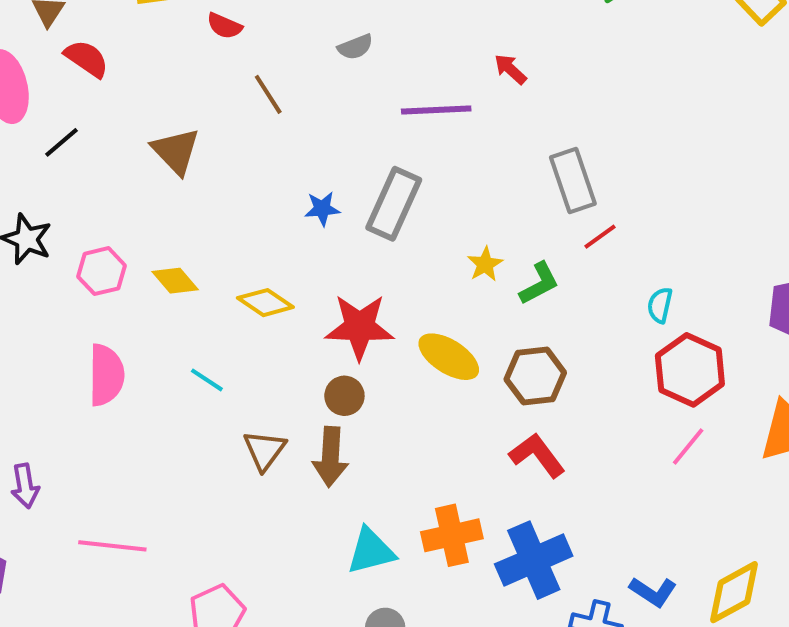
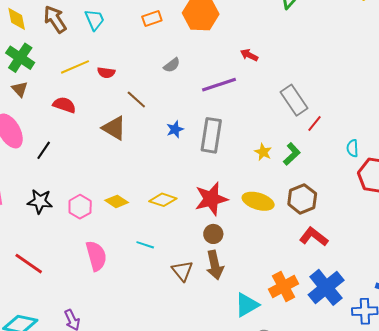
red semicircle: (87, 59) -> (64, 105), moved
brown triangle: (176, 151) -> (114, 128), moved
blue star: (322, 209) -> (175, 129), moved

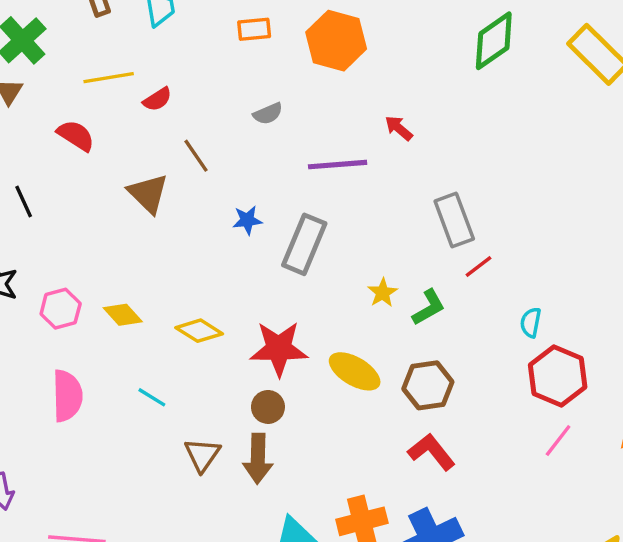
red semicircle: (106, 73) -> (157, 99), turned -54
black line: (44, 150) -> (24, 202), turned -72

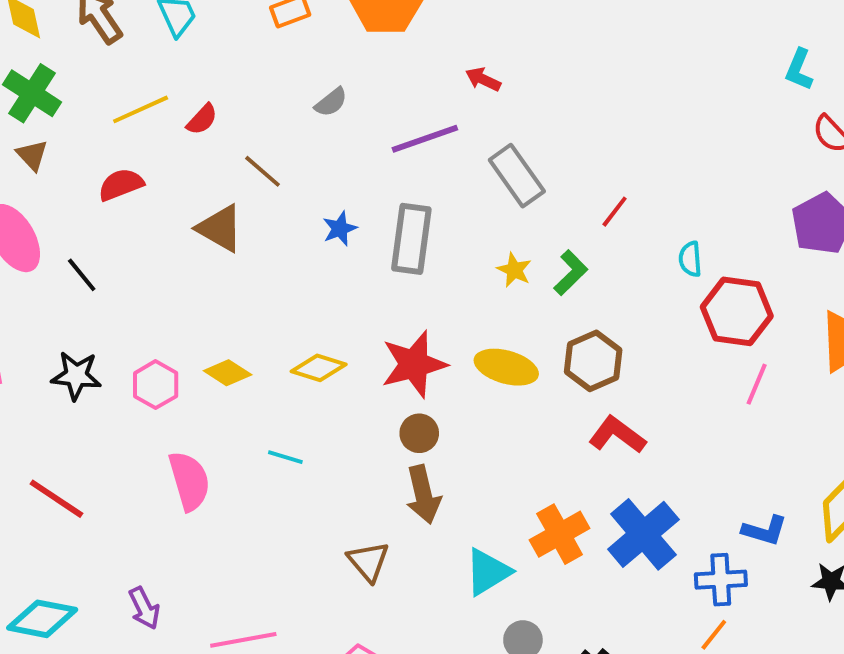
red semicircle: (76, 135) -> (121, 185), turned -39
gray rectangle: (454, 220) -> (517, 176), moved
brown triangle: (202, 455) -> (368, 561), moved

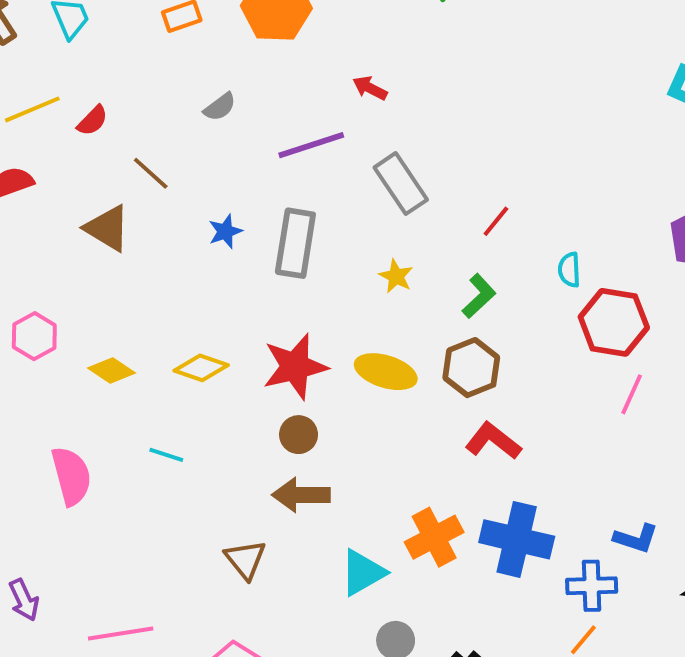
green L-shape: (571, 273) -> (479, 296), moved
pink hexagon: (156, 385) -> (34, 336), moved
brown arrow: (423, 495) -> (301, 495), turned 102
blue cross: (643, 534) -> (517, 539), turned -38

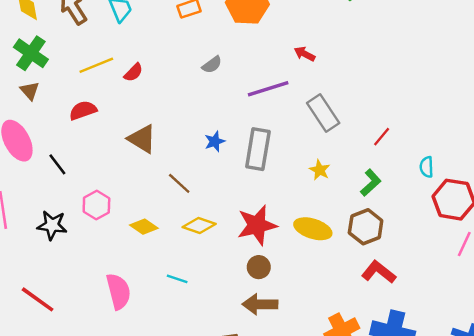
brown line: (151, 173) -> (179, 183), moved

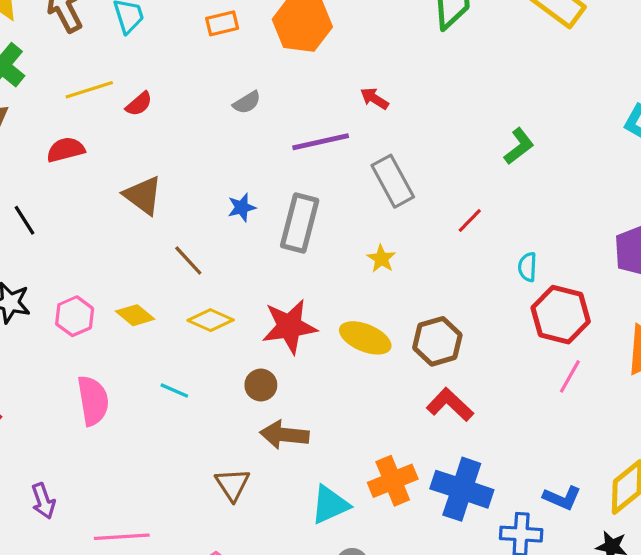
green L-shape: (371, 183) -> (519, 146), moved
pink hexagon: (96, 205) -> (75, 316), moved
brown circle: (259, 267) -> (261, 385), moved

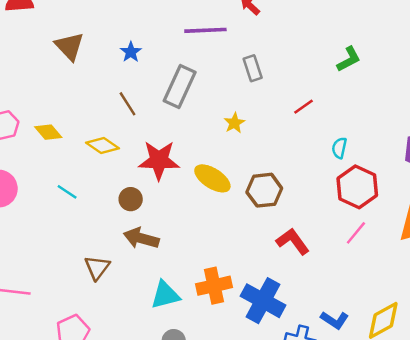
gray rectangle: (393, 181) -> (253, 68), size x0.7
blue star: (242, 207) -> (131, 52), moved, turned -30
brown line: (188, 261) -> (128, 104), moved
red L-shape: (450, 405) -> (293, 241), moved

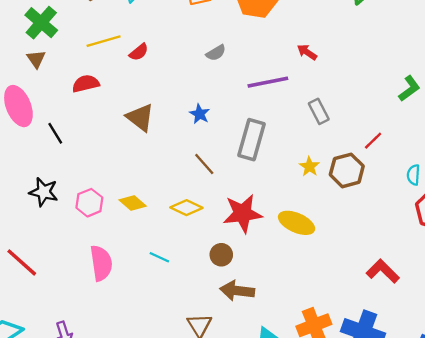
brown hexagon: (264, 190) -> (347, 170), moved

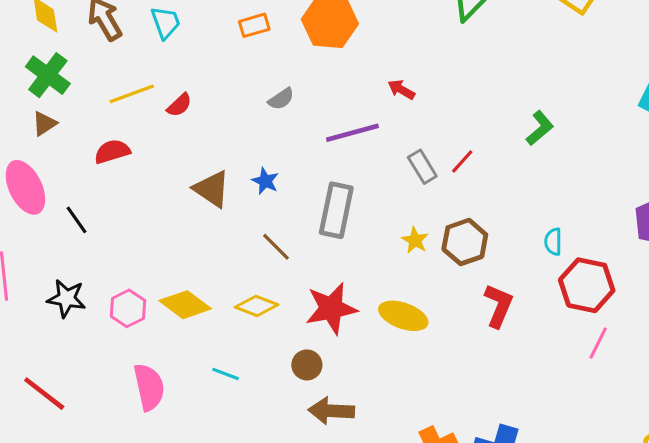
brown triangle: (36, 59) -> (44, 124), turned 36
brown triangle: (140, 117) -> (212, 189), moved
red line: (373, 141) -> (462, 162), moved
yellow diamond: (133, 203) -> (185, 305), size x1.4
red L-shape: (383, 271) -> (499, 306), moved, turned 72

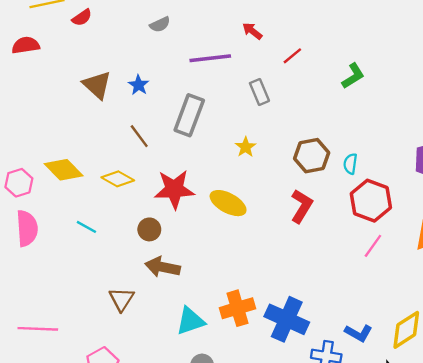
red line: (462, 162) -> (292, 56), moved
brown hexagon: (465, 242) -> (312, 156), moved
pink hexagon: (128, 308) -> (19, 183), moved

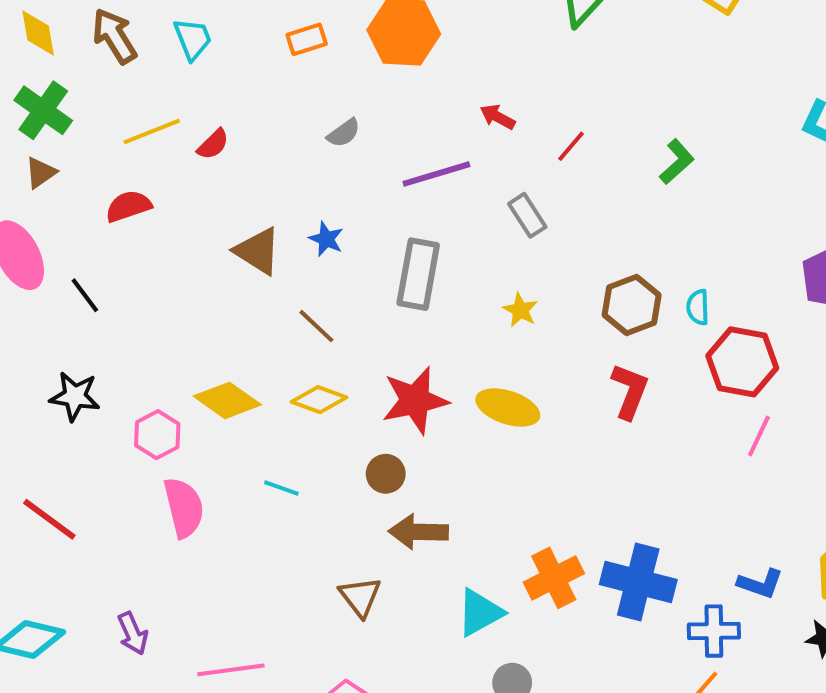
brown line: (139, 136) -> (316, 326), moved

